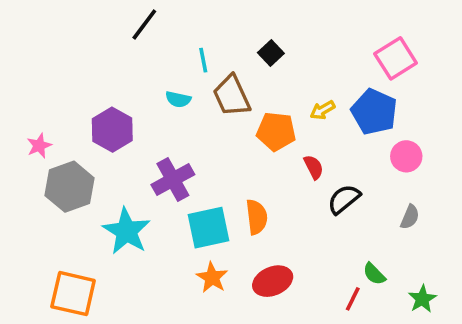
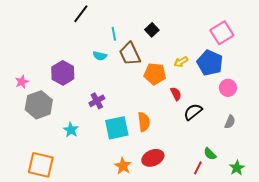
purple cross: (173, 180) -> (97, 101), size x0.7
cyan star: (127, 231) -> (71, 130), size x0.6
orange star: (212, 278) -> (123, 166), moved

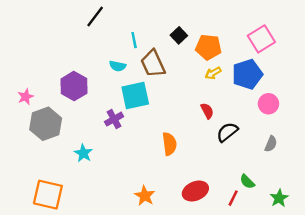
blue pentagon: (210, 63) -> (247, 74), turned 30
orange pentagon: (155, 74) -> (208, 47), moved
cyan square: (117, 128) -> (135, 96), moved
red ellipse: (153, 158) -> (195, 191), moved

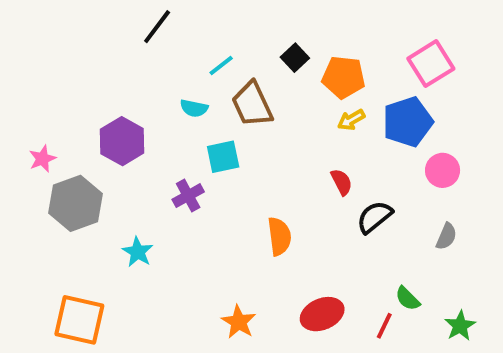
cyan line: (134, 40) -> (221, 65), turned 63
cyan square: (135, 96) -> (223, 157), size x0.7

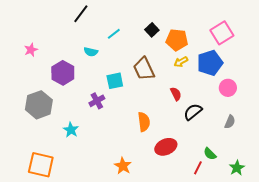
brown trapezoid: (252, 104) -> (144, 69), moved
cyan semicircle: (194, 108) -> (91, 52), moved
pink star: (42, 159) -> (31, 50), moved
red ellipse: (322, 314) -> (166, 147), moved

